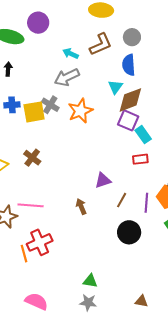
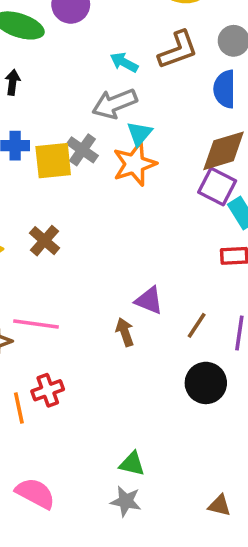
cyan triangle: (115, 87) -> (139, 134), moved
purple triangle: (103, 180) -> (149, 300), moved, turned 36
red cross: (40, 242) -> (48, 390), size x0.7

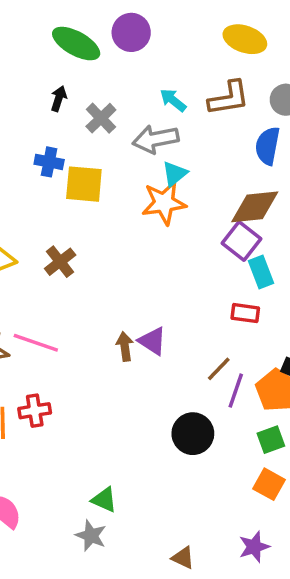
gray cross: (82, 150) -> (101, 118), moved
brown line: (197, 325) -> (219, 369), moved
brown arrow: (125, 332) -> (125, 347), moved

